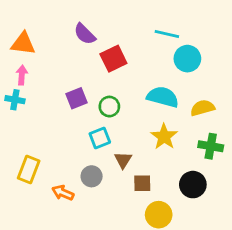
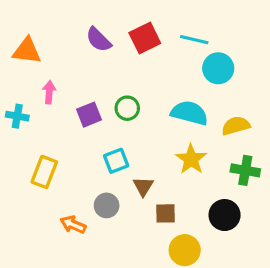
red square: (113, 59) -> (145, 38), moved
pink arrow: (22, 75) -> (49, 92), moved
green circle: (109, 107) -> (127, 108), moved
yellow rectangle: (29, 169) -> (44, 172), moved

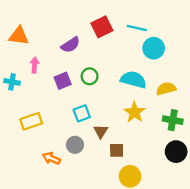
purple semicircle: (99, 40) -> (70, 45), moved, turned -78
yellow rectangle: (44, 172) -> (31, 121), turned 50
black circle: (225, 215) -> (176, 152), moved

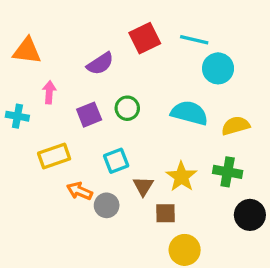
yellow star: (135, 112) -> (181, 177), moved
green cross: (173, 120) -> (228, 172), moved
yellow rectangle: (31, 121) -> (54, 156), moved
orange arrow: (51, 158) -> (80, 191), moved

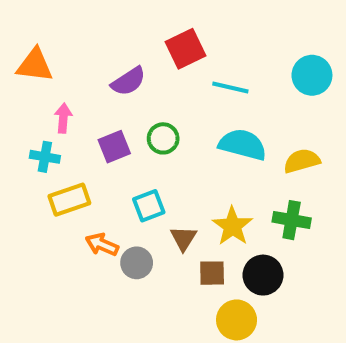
cyan line: (194, 40) -> (230, 87), moved
cyan circle: (218, 68) -> (312, 75), moved
cyan cross: (17, 116) -> (45, 157), moved
black circle: (250, 215) -> (263, 275), moved

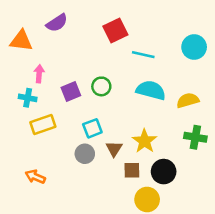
purple semicircle: (128, 81) -> (57, 23), moved
green cross: (292, 220) -> (195, 137), moved
orange arrow: (102, 244) -> (35, 177), moved
gray circle: (137, 263) -> (85, 154), moved

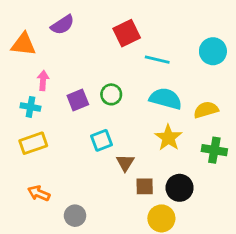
yellow rectangle: (43, 125) -> (33, 143), moved
yellow star: (145, 141) -> (168, 138), moved
gray circle: (85, 154) -> (75, 216), moved

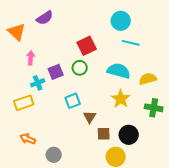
red square: (127, 33) -> (87, 46), moved
orange triangle: (23, 44) -> (17, 32), turned 36
cyan circle: (213, 51) -> (121, 21), moved
cyan line: (157, 60) -> (131, 43), moved
cyan cross: (30, 107) -> (38, 83), moved, turned -32

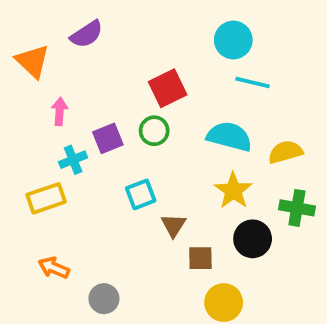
black circle: (129, 135) -> (253, 239), moved

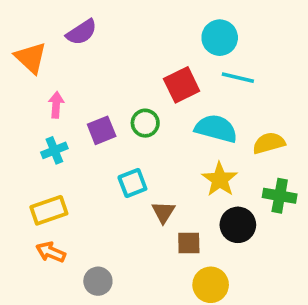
red square: (168, 88) -> (182, 85), moved
cyan cross: (73, 160) -> (54, 150), moved
yellow rectangle: (46, 198) -> (49, 210), moved

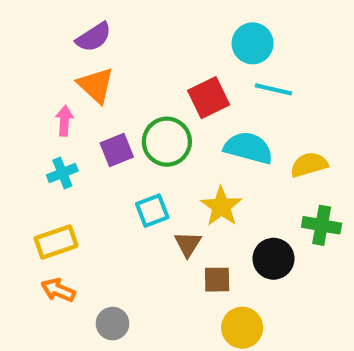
orange triangle: (31, 58) -> (96, 85), moved
green circle: (145, 123) -> (167, 142), size x1.5
yellow star: (220, 179) -> (221, 206), moved

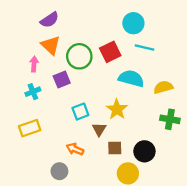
green circle: (167, 142) -> (79, 56), moved
black circle: (273, 259) -> (144, 151), moved
orange arrow: (58, 290) -> (75, 149), moved

